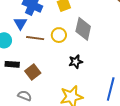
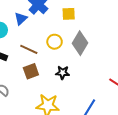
brown line: (35, 38) -> (29, 49), moved
brown square: (33, 72) -> (31, 71), moved

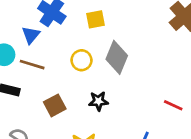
brown line: (29, 49) -> (32, 65), moved

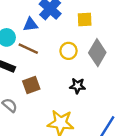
blue triangle: (31, 35) -> (30, 25), turned 35
brown square: (55, 105) -> (31, 85), moved

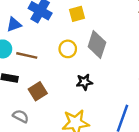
blue triangle: (30, 25) -> (14, 24), moved

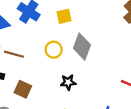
brown square: (38, 91) -> (23, 89), turned -36

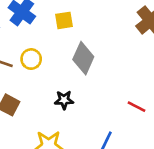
yellow circle: (54, 50) -> (31, 59), moved

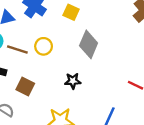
yellow square: (64, 20) -> (71, 12), turned 35

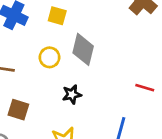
yellow circle: (44, 46) -> (50, 57), moved

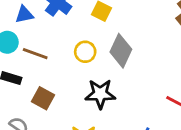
black star: (72, 94) -> (100, 94), size x1.5

